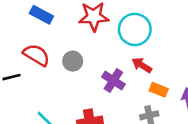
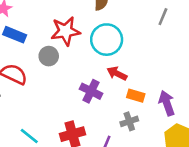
gray circle: (73, 61) -> (49, 56), moved

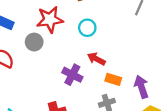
cyan circle: (107, 40) -> (87, 28), size x0.6

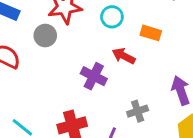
orange rectangle: (113, 79) -> (151, 33), moved

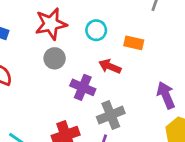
gray circle: (45, 36) -> (55, 58), moved
gray cross: (138, 111) -> (111, 115), moved, size x1.4

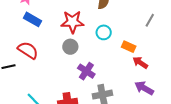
red arrow: (110, 66) -> (140, 63), moved
purple arrow: (166, 95) -> (144, 88), turned -48

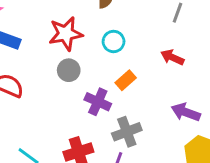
orange rectangle: (129, 47) -> (126, 80), moved, turned -56
red arrow: (140, 63) -> (172, 57), moved

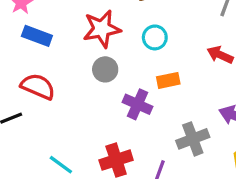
orange rectangle: (126, 80) -> (168, 80), turned 30
gray cross: (127, 132) -> (193, 139), moved

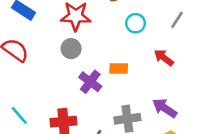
cyan circle: (155, 37) -> (136, 23), moved

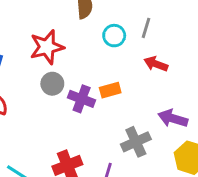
gray line: (177, 20) -> (146, 28), moved
purple cross: (90, 82) -> (82, 99), moved

